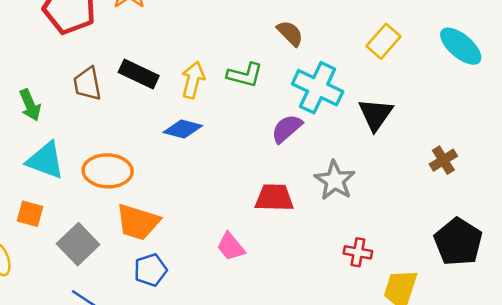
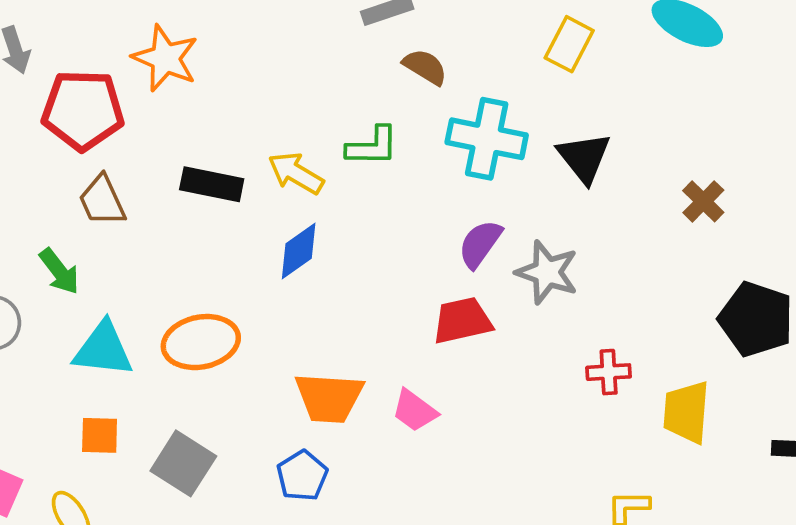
yellow arrow: (193, 80) -> (296, 173), turned -60
brown trapezoid: (87, 84) -> (102, 201), moved
blue diamond: (183, 129) -> (299, 251), turned -36
purple semicircle: (287, 129) -> (480, 244), moved
orange trapezoid: (138, 222) -> (329, 398), moved

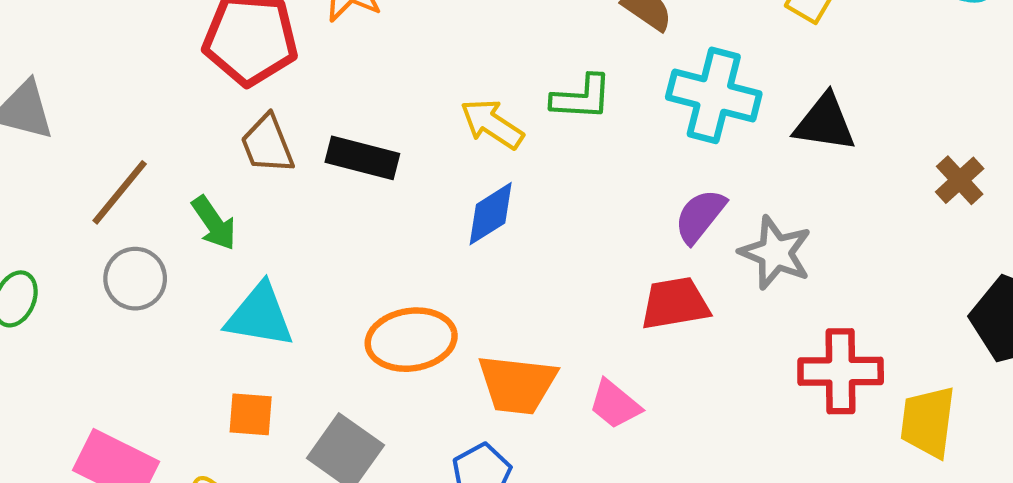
black triangle: (584, 158) -> (825, 123), turned -46
black rectangle: (212, 184) -> (362, 158), moved
orange ellipse: (201, 342) -> (411, 340), moved
red cross: (609, 372) -> (841, 371), size x1.6

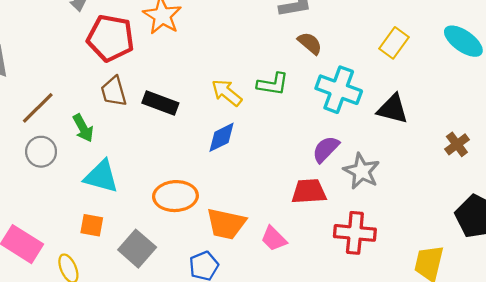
red cross: (841, 371) -> (355, 233), moved

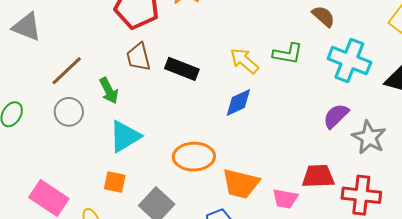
cyan triangle: (101, 176) -> (125, 136), turned -48
red trapezoid: (309, 191) -> (318, 176), moved
pink trapezoid: (274, 239) -> (285, 199), turned -36

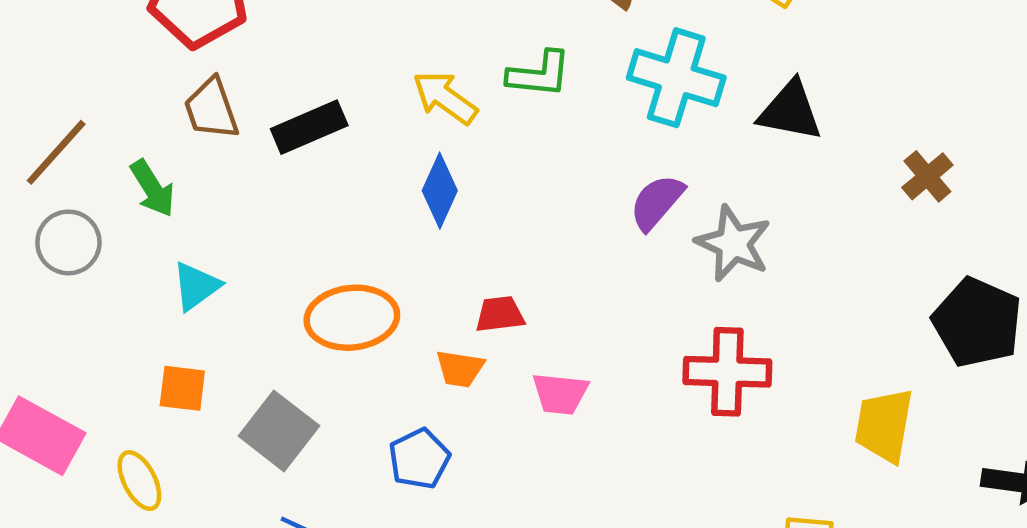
black rectangle: (182, 69) -> (309, 127), turned -40
blue diamond: (238, 103) -> (440, 191), turned -36
cyan triangle: (125, 136) -> (196, 286), size x0.7
red trapezoid: (318, 176) -> (500, 314), moved, size x0.7
orange trapezoid: (241, 184) -> (460, 369), size x0.6

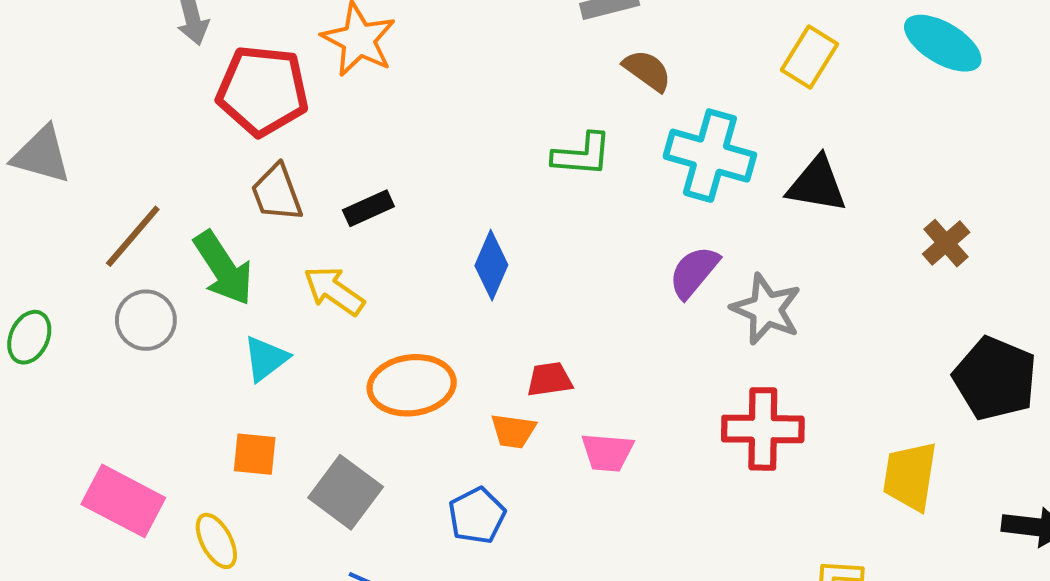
yellow arrow: (445, 98) -> (334, 291), moved
black rectangle: (309, 127) -> (368, 208), size x0.7
green arrow: (153, 188) -> (223, 268), size x1.4

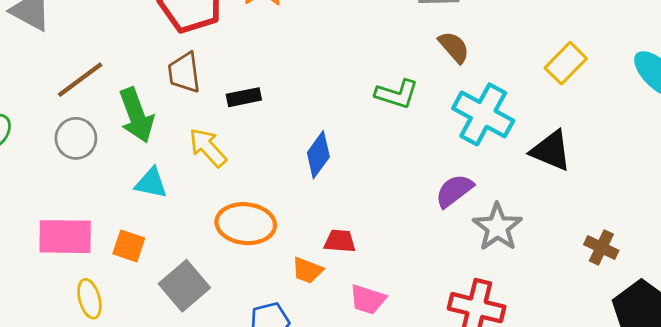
brown cross: (946, 243) -> (601, 248), moved, turned -36
cyan triangle: (266, 359) -> (151, 183), turned 36
pink rectangle: (123, 501) -> (65, 237), moved, turned -40

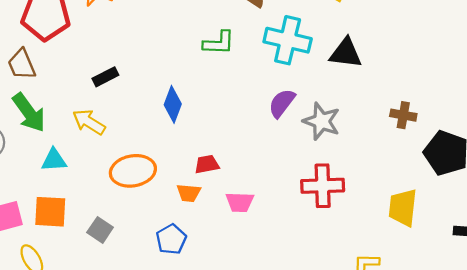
brown trapezoid: (184, 73) -> (22, 64), moved
orange square: (129, 246) -> (50, 212), size x1.4
gray square: (184, 286) -> (100, 230), size x0.7

